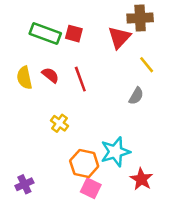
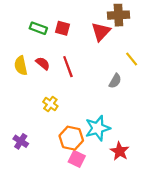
green rectangle: (45, 34) -> (38, 28), size x0.7
yellow line: (147, 65) -> (132, 59), moved
purple cross: (24, 184) -> (21, 141), moved, turned -32

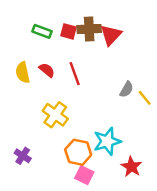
brown cross: (118, 15) -> (89, 29), moved
yellow line: (132, 59) -> (145, 98), moved
yellow cross: (50, 104) -> (55, 115), size x1.5

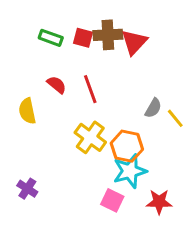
yellow semicircle: (23, 72) -> (27, 111), moved
yellow cross: (55, 115) -> (90, 137), moved
orange hexagon: (78, 152) -> (127, 146), moved
red star: (131, 167) -> (159, 202), turned -30
pink square: (84, 175) -> (112, 200), moved

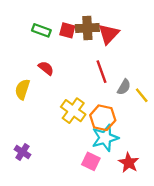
red line: (90, 89) -> (102, 72), moved
yellow semicircle: (27, 111) -> (22, 89), turned 30
red star: (159, 202) -> (129, 163), turned 30

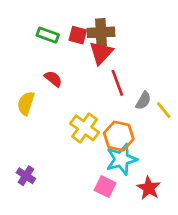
red triangle: (109, 34) -> (101, 53), moved

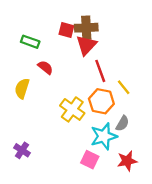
green rectangle: (48, 35) -> (30, 42), moved
gray semicircle: (143, 101) -> (122, 123), moved
yellow line: (164, 110) -> (124, 87), moved
orange hexagon: (119, 136) -> (101, 101), moved
red star: (149, 188) -> (127, 161), turned 30

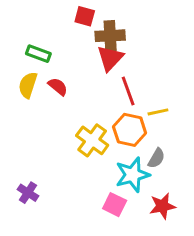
red square: (66, 30) -> (85, 16), moved
yellow line: (124, 87) -> (158, 112), turned -63
yellow semicircle: (22, 88) -> (28, 85), moved

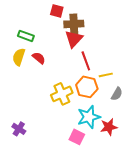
yellow cross: (92, 140) -> (62, 94), turned 30
gray semicircle: (156, 158) -> (117, 94), moved
red star: (162, 206) -> (109, 127), moved

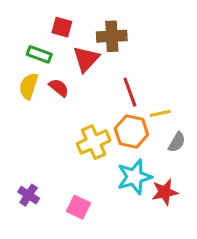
red square: (57, 11) -> (62, 27), moved
red triangle: (74, 39) -> (86, 59), moved
pink square: (77, 137) -> (79, 207), moved

